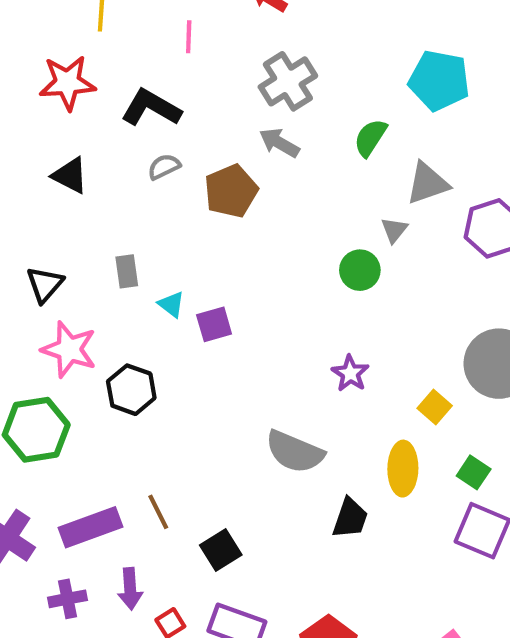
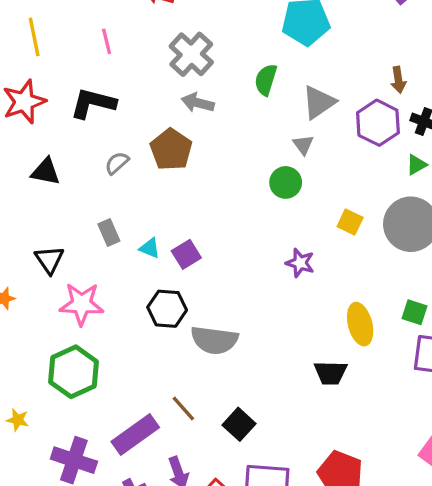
gray semicircle: (164, 167) -> (117, 163), moved
black hexagon: (131, 390) -> (167, 309), moved
yellow square: (435, 407) -> (350, 222), moved
gray semicircle: (295, 452) -> (214, 340), moved
black trapezoid: (350, 518) -> (330, 373), turned 88

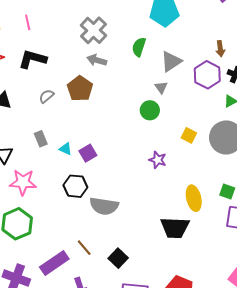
pink line: (107, 41) -> (28, 22), moved
black trapezoid: (330, 373) -> (175, 228), size x1.4

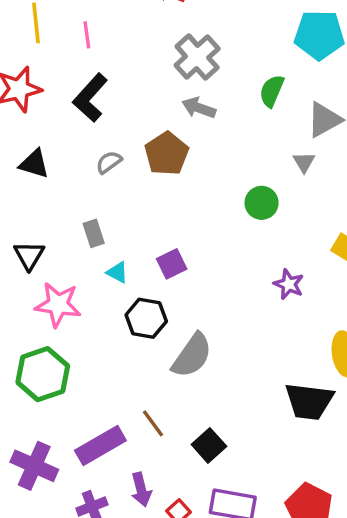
black L-shape: (33, 59) -> (90, 98), turned -68
green circle: (150, 110) -> (262, 203), moved
cyan triangle: (66, 149) -> (117, 272), moved
gray semicircle: (104, 206) -> (192, 356), turned -68

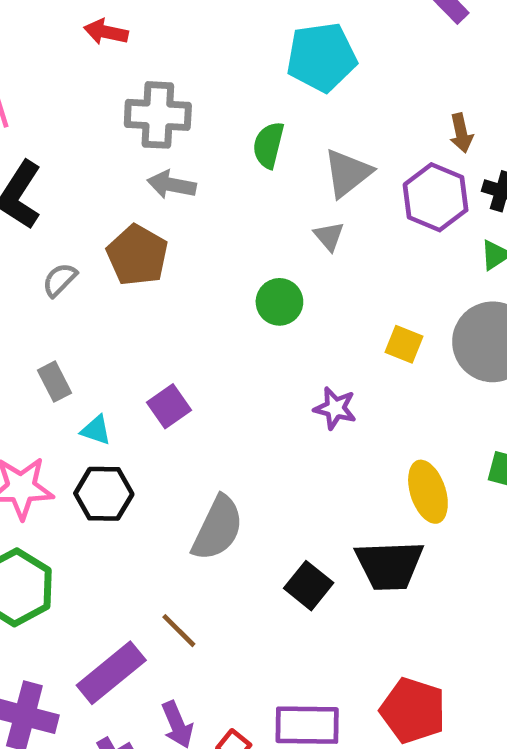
gray cross: (197, 57) -> (158, 115), turned -36
black hexagon: (146, 318) -> (104, 494), moved
black square: (209, 445) -> (309, 586), moved

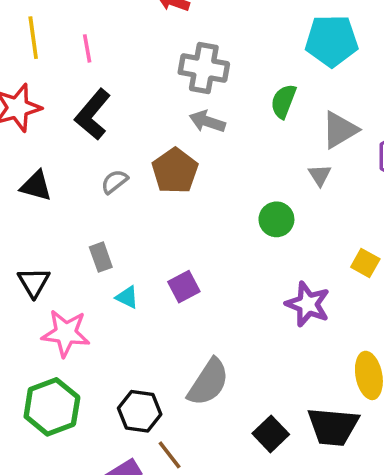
purple star: (335, 408) -> (308, 304), size x1.4
black hexagon: (104, 494) -> (140, 411), moved

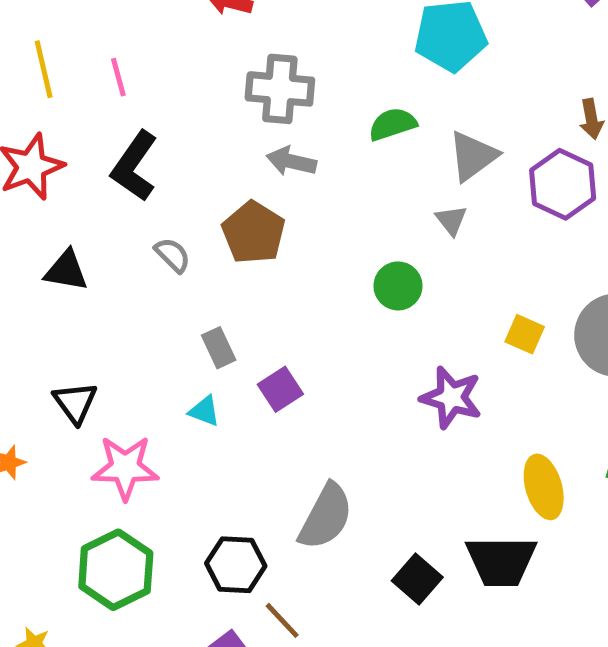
green semicircle: (283, 101) -> (393, 124), turned 56
gray semicircle: (115, 182) -> (173, 255), turned 88
gray rectangle: (101, 257) -> (219, 348), moved

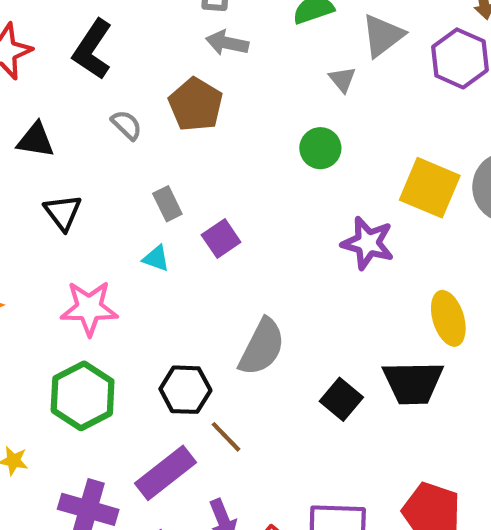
gray triangle: (451, 220) -> (342, 79), moved
yellow square: (525, 334) -> (430, 188), size x1.8
black triangle: (75, 402) -> (63, 212), moved

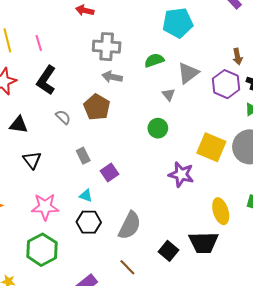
cyan triangle: (156, 258) -> (86, 196), moved
black hexagon: (185, 390) -> (89, 222), moved
brown line: (226, 437) -> (127, 267), moved

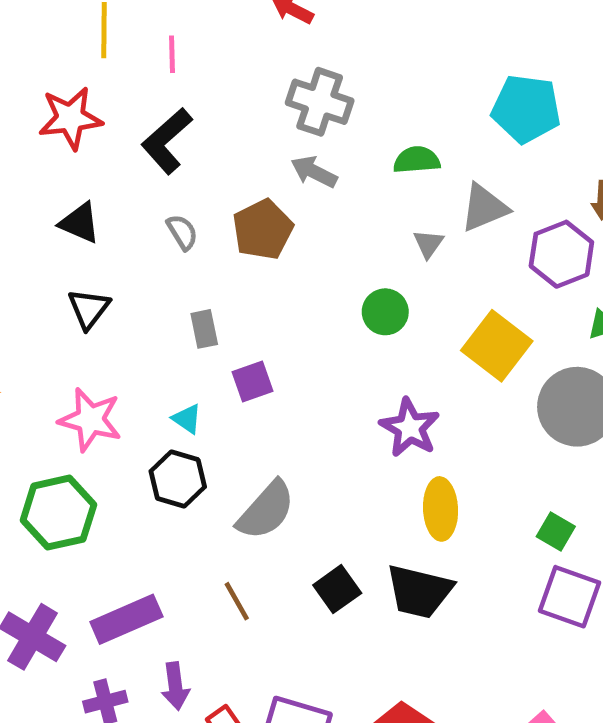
cyan pentagon: (178, 23) -> (526, 109), moved
yellow square: (211, 147) -> (497, 346), moved
yellow ellipse: (221, 211) -> (441, 509), moved

